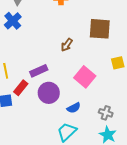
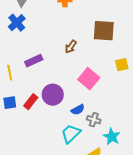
purple rectangle: (39, 71) -> (34, 61), moved
red rectangle: (21, 88) -> (31, 102), moved
gray cross: (106, 113) -> (94, 120), moved

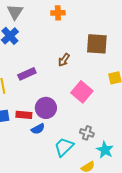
red rectangle: (31, 102) -> (24, 115), turned 56
blue semicircle: (78, 110) -> (38, 129), moved

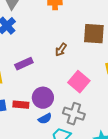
blue semicircle: (38, 129) -> (45, 119), moved
gray cross: (87, 133) -> (74, 114), moved, size x1.5

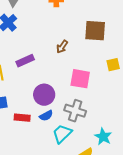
pink square: (79, 82) -> (80, 79), turned -30
red rectangle: (21, 105) -> (22, 118), moved

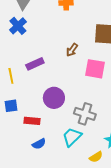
pink square: (80, 79) -> (95, 69), moved
blue semicircle: (46, 116) -> (39, 144), moved

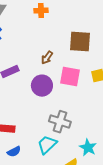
purple circle: (54, 98) -> (42, 86), moved

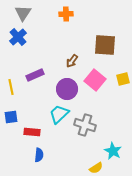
pink square: (70, 77) -> (95, 80), turned 30
cyan trapezoid: (47, 145) -> (59, 114), moved
blue semicircle: (14, 152) -> (39, 155), turned -56

